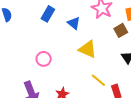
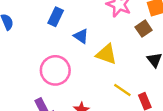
blue triangle: (74, 23) -> (81, 36), moved
pink circle: (44, 59) -> (55, 70), size x1.6

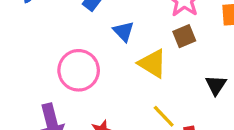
brown square: (144, 29) -> (184, 36), moved

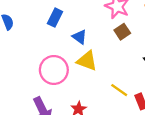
yellow triangle: (152, 63) -> (87, 61), moved

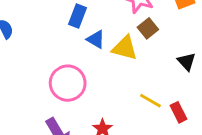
blue rectangle: (55, 18) -> (78, 16), moved
yellow triangle: (87, 61) -> (125, 48), moved

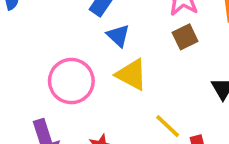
yellow triangle: (125, 48) -> (132, 75), moved

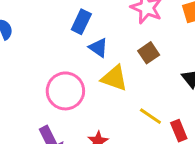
brown square: (185, 37) -> (149, 53), moved

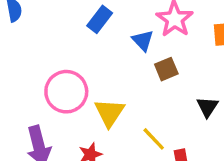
blue triangle: (98, 48) -> (143, 40), moved
yellow triangle: (114, 78) -> (109, 113), moved, turned 32

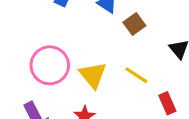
yellow line: (154, 139) -> (136, 75), moved

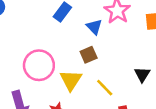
brown square: (134, 24) -> (89, 55), moved

